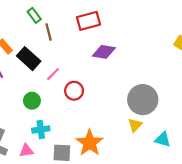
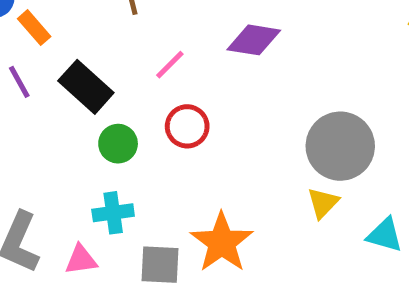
black rectangle: (29, 59) -> (86, 87), moved
pink line: (53, 74) -> (170, 65), moved
green circle: (32, 101) -> (118, 144), moved

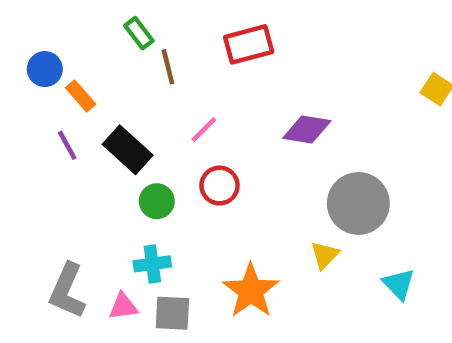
purple diamond: (254, 40) -> (307, 130), moved
yellow triangle: (323, 203) -> (325, 255), moved
cyan triangle: (385, 235) -> (399, 284), turned 30
gray square: (160, 265) -> (172, 313), moved

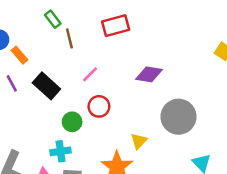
green circle: (157, 201) -> (72, 122), moved
yellow triangle: (325, 255) -> (139, 141), moved

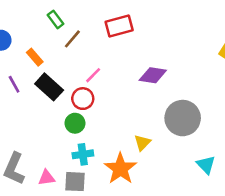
brown line: (69, 38) -> (72, 39), turned 54
orange rectangle: (19, 55) -> (35, 57), moved
red circle: (99, 106) -> (83, 99), moved
cyan cross: (61, 151) -> (83, 154), moved

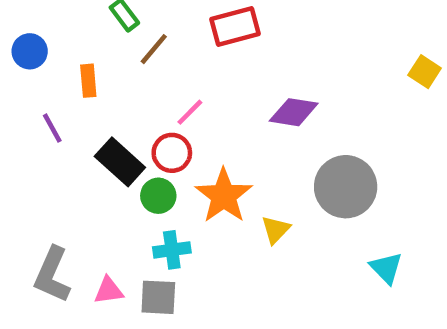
orange rectangle: (35, 57) -> (88, 81), turned 36
black rectangle: (49, 87) -> (120, 162), moved
orange star: (120, 169) -> (224, 196), moved

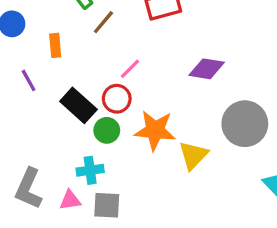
orange star: (224, 196) -> (155, 130), turned -30
yellow triangle: (276, 230) -> (193, 155), size x1.4
cyan cross: (172, 250) -> (90, 170), moved

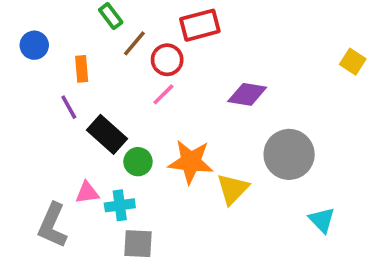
purple line: (29, 80) -> (69, 107), moved
red circle: (117, 99) -> (167, 60), moved
pink triangle: (70, 200) -> (87, 193), moved

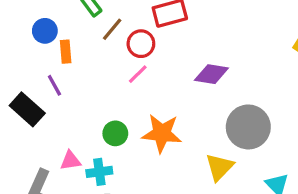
blue circle: (34, 45) -> (45, 31), moved
black rectangle: (107, 134) -> (27, 109), moved
yellow triangle: (233, 189) -> (219, 167), moved

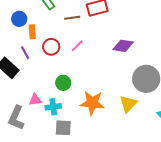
brown line: (112, 29) -> (72, 18), moved, turned 42
red circle: (141, 44) -> (51, 47), moved
orange star: (162, 133) -> (92, 103), moved

